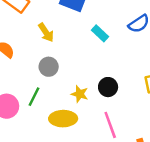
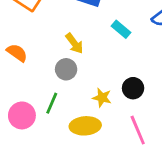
yellow arrow: (46, 32) -> (74, 43), moved

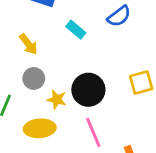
gray circle: (66, 69) -> (34, 78), moved
black circle: (133, 88) -> (88, 90), size x1.5

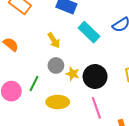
cyan rectangle: (76, 30) -> (89, 32), size x1.5
yellow star: (57, 99) -> (73, 74), moved

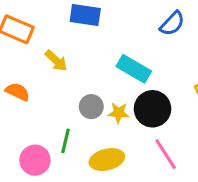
cyan rectangle: (89, 32) -> (134, 69), moved
yellow arrow: (54, 40) -> (56, 61), moved

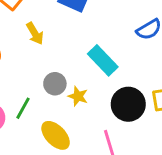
black circle: (153, 109) -> (128, 104), moved
yellow ellipse: (107, 160) -> (56, 135), turned 44

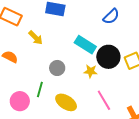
yellow star: (78, 96) -> (91, 71), moved
black circle: (128, 104) -> (108, 57), moved

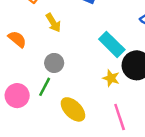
gray circle: (57, 68) -> (54, 63), moved

